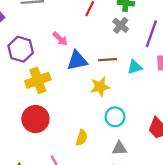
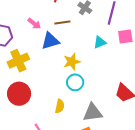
brown line: (108, 60) -> (62, 22), moved
cyan circle: (115, 117) -> (75, 82), moved
gray triangle: (119, 148) -> (93, 113), size x1.5

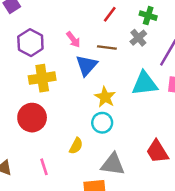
blue triangle: (50, 41) -> (87, 65), turned -48
cyan triangle: (100, 42) -> (145, 83), size x1.6
yellow star: (72, 62) -> (105, 97), turned 30

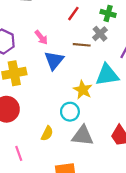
brown line: (107, 47) -> (82, 45), moved
yellow star: (105, 97) -> (83, 90), moved
gray triangle: (113, 164) -> (83, 136), moved

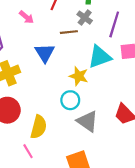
pink arrow: (41, 37) -> (26, 17), moved
yellow semicircle: (47, 133) -> (39, 127), moved, size x1.5
gray triangle: (83, 136) -> (87, 121), turned 40

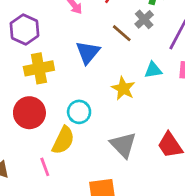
brown line: (69, 32) -> (122, 33), turned 36
cyan triangle: (100, 57) -> (153, 70), size x0.6
cyan circle: (70, 100) -> (79, 112), moved

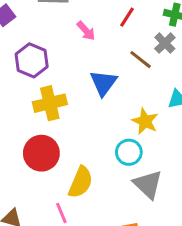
cyan circle: (79, 112) -> (129, 152), moved

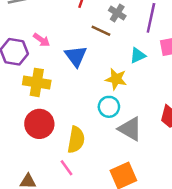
pink arrow: (86, 31) -> (42, 40), moved
yellow cross: (50, 103) -> (37, 82), turned 36

